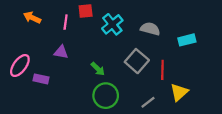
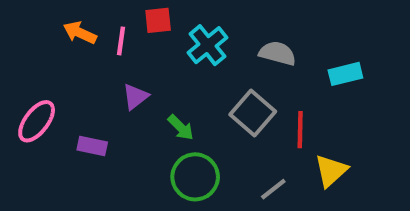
orange arrow: (32, 18) -> (80, 33), moved
purple triangle: (61, 52) -> (135, 97), moved, turned -48
purple rectangle: (41, 79) -> (92, 146), moved

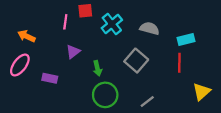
orange arrow: (80, 33) -> (27, 36), moved
green arrow: (181, 127) -> (97, 68), turned 32
red line: (300, 130) -> (179, 63), moved
yellow triangle: (331, 171) -> (202, 92), moved

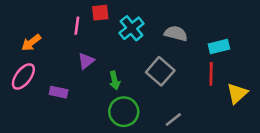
orange arrow: (27, 36) -> (31, 43), turned -63
yellow triangle: (202, 92) -> (237, 93), moved

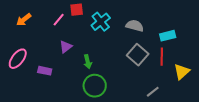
pink line: (77, 26) -> (59, 20), turned 32
orange arrow: (31, 43) -> (24, 20), moved
gray square: (160, 71) -> (138, 55), moved
gray line: (173, 120) -> (153, 92), moved

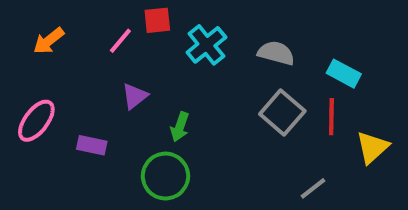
cyan rectangle: (168, 36) -> (344, 74), turned 42
green arrow: (88, 62) -> (180, 127), turned 32
green circle: (95, 86) -> (165, 176), moved

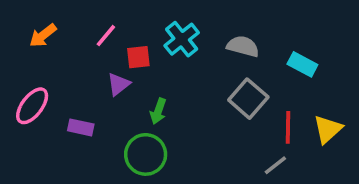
red square: (157, 20) -> (138, 57), moved
red line: (331, 117) -> (288, 127), moved

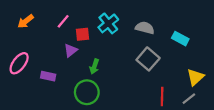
red line: (288, 127) -> (162, 97), moved
gray line: (275, 165) -> (189, 99), moved

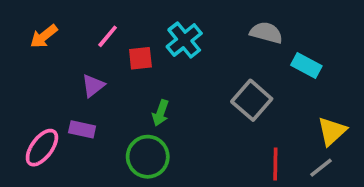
gray semicircle: (145, 28) -> (266, 33), moved
purple triangle: (71, 50) -> (93, 86), moved
pink ellipse: (19, 63) -> (42, 148), moved

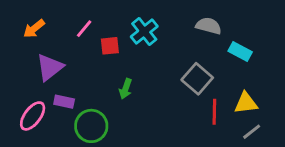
purple triangle: (93, 86) -> (50, 67), moved, size x1.5
yellow triangle: (332, 131) -> (246, 103), moved, turned 35
green circle: (148, 157) -> (91, 126), moved
red line: (275, 164) -> (214, 112), moved

